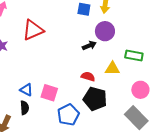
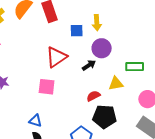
red triangle: (33, 30) -> (56, 57), moved
red semicircle: (88, 76) -> (93, 96), turned -32
pink square: (49, 93) -> (47, 87), moved

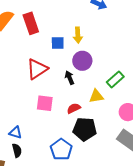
black arrow: (89, 65) -> (70, 78), turned -80
green rectangle: (135, 67) -> (115, 79), turned -42
pink square: (47, 87) -> (45, 103), moved

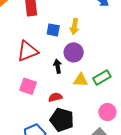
yellow triangle: (96, 96) -> (81, 80), moved

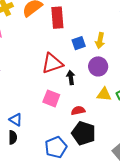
blue square: (53, 30) -> (79, 43), turned -32
black arrow: (58, 66) -> (71, 77), moved

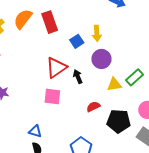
pink square: (51, 98) -> (52, 96), moved
black pentagon: (84, 133) -> (119, 121), moved

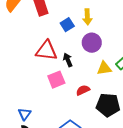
red triangle: (56, 68) -> (46, 51), turned 40
pink square: (52, 96) -> (56, 80), moved, turned -30
blue triangle: (35, 131) -> (24, 114), turned 48

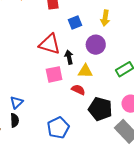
yellow arrow: (87, 17) -> (105, 18), moved
yellow triangle: (104, 68) -> (85, 71), moved
red semicircle: (83, 90) -> (78, 90), turned 40

